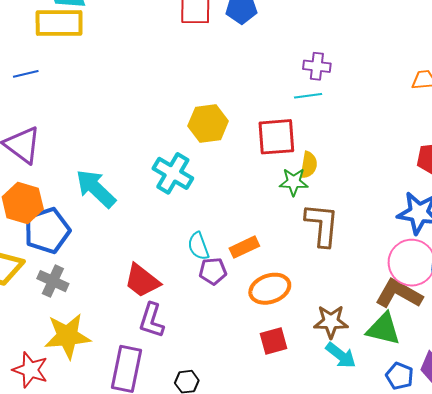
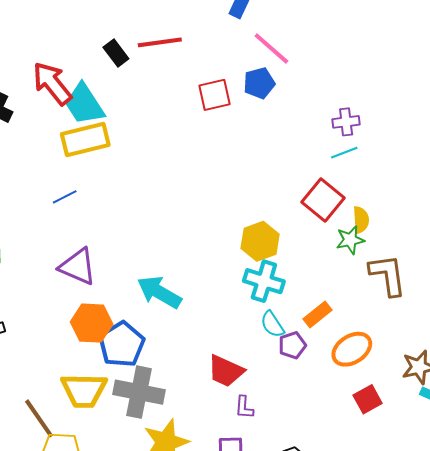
yellow hexagon: (208, 123) -> (260, 241), moved
red square: (276, 137) -> (323, 200), turned -33
cyan cross: (173, 173) -> (264, 281), moved
gray cross: (53, 281) -> (139, 392), size x1.6
purple L-shape: (152, 320) -> (244, 407), size x0.7

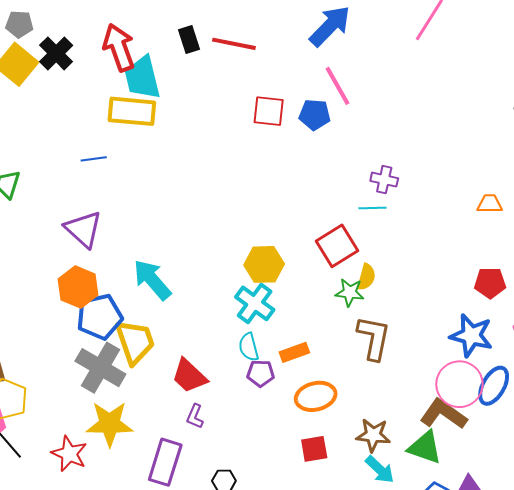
yellow trapezoid: (84, 390) -> (135, 342), moved, turned -129

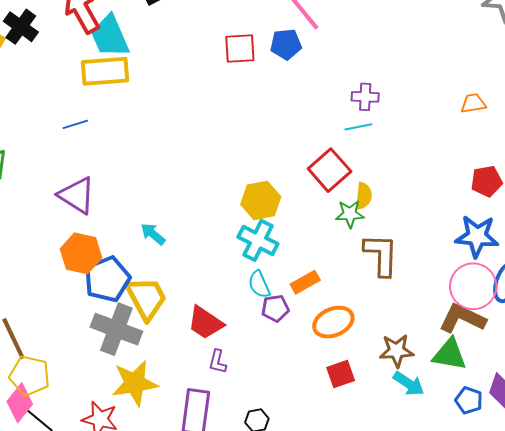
cyan arrow: (152, 280) -> (153, 234), size x0.6

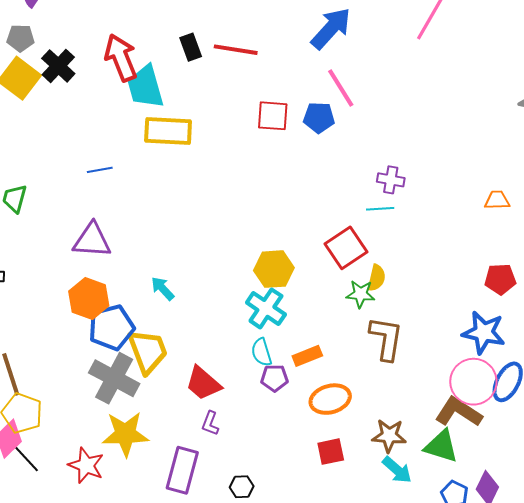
yellow rectangle: (105, 71) -> (168, 131), moved
purple triangle: (77, 195) -> (92, 240), turned -36

